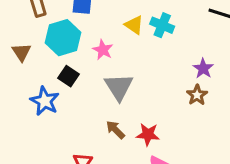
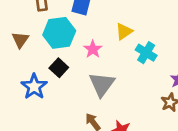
yellow triangle: (134, 25) -> (124, 31), turned 42
cyan cross: (162, 25) -> (146, 53), moved

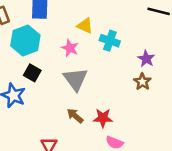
yellow triangle: (124, 31) -> (85, 26), turned -48
pink star: (93, 49) -> (70, 48), moved

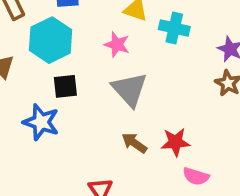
black square: (32, 73) -> (65, 86), turned -30

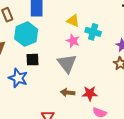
pink star: (117, 45) -> (73, 41), moved
brown arrow: (134, 143) -> (68, 92), turned -32

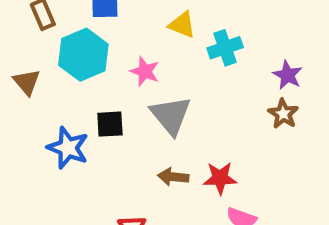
cyan cross: (93, 32) -> (225, 48), turned -35
pink star: (73, 41) -> (145, 71), moved
black square: (32, 60) -> (110, 124), moved

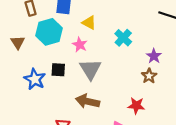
yellow triangle: (182, 25) -> (89, 23), moved
cyan cross: (225, 48) -> (123, 38), turned -35
brown arrow: (173, 177) -> (88, 101), size x1.5
red star: (220, 178) -> (136, 106), moved

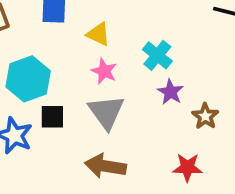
cyan hexagon: (49, 32) -> (28, 79), moved
pink star: (80, 45) -> (104, 71), moved
purple star: (154, 56) -> (170, 92), moved

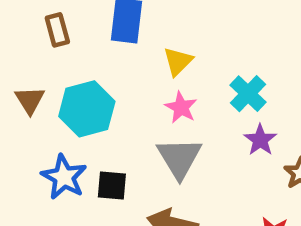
yellow triangle: (98, 34) -> (178, 61), turned 45
black square: (52, 117) -> (112, 185), moved

